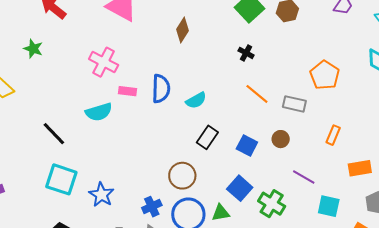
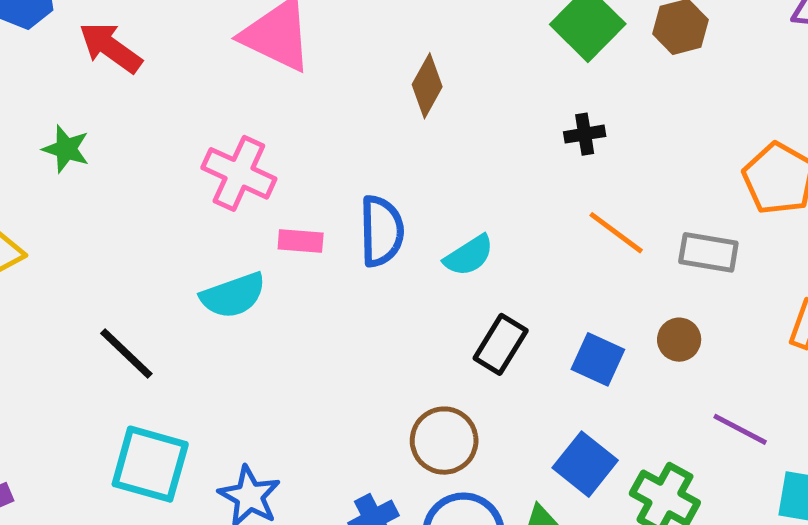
black cross: (246, 53) -> (585, 134), turned -35

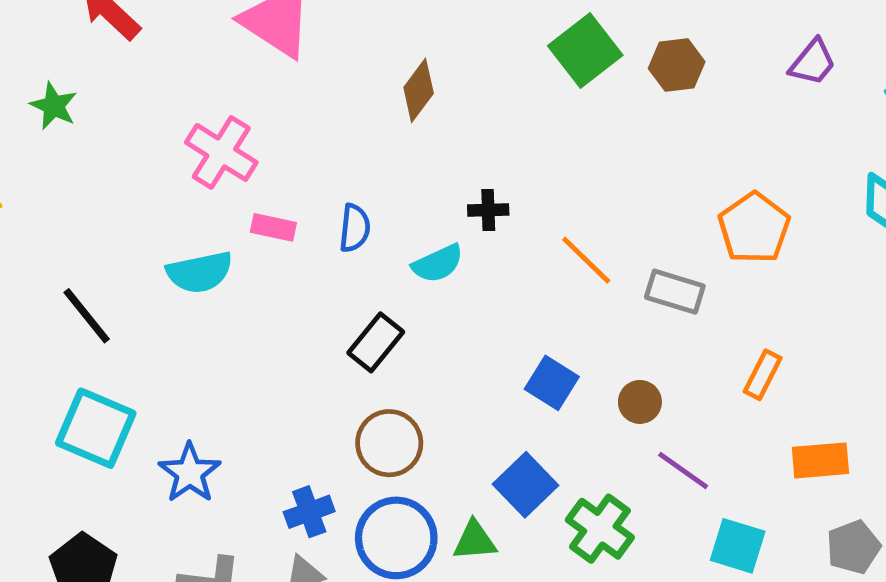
black cross: (585, 134) -> (488, 210), moved
blue semicircle: (382, 231) -> (355, 228), size x0.7
brown circle: (679, 340) -> (640, 402), moved
black rectangle: (501, 344) -> (376, 342), moved

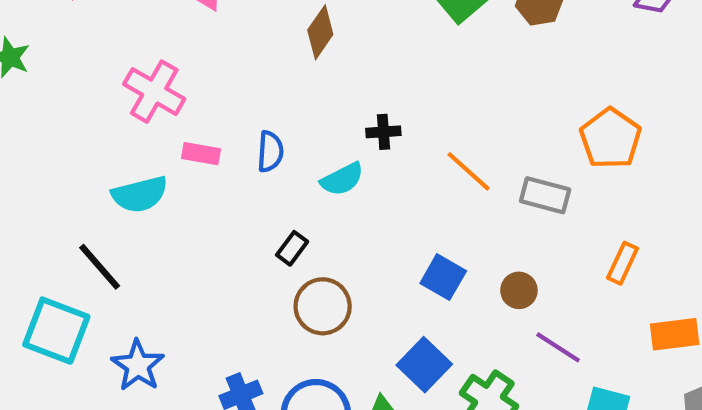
black line: (87, 316) -> (100, 267), moved
black rectangle: (376, 342) -> (292, 248), size x0.7
brown circle: (389, 443) -> (323, 306), moved

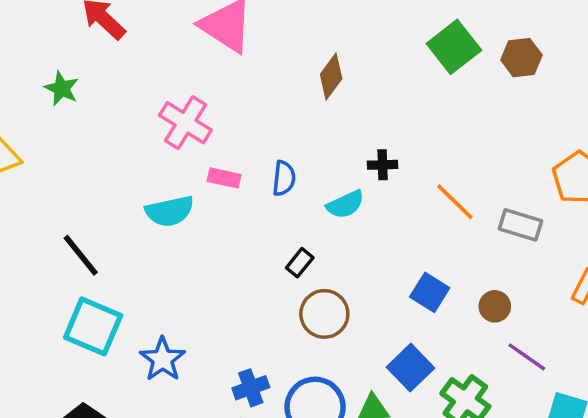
black line: (100, 267) -> (81, 255), moved

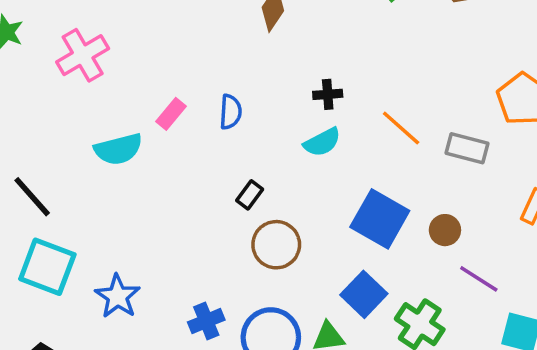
pink cross: (185, 123) -> (83, 55), moved, turned 30
pink rectangle: (224, 178) -> (171, 114), turned -60
cyan semicircle: (345, 204) -> (322, 142), moved
blue square: (430, 292) -> (380, 219), size x1.5

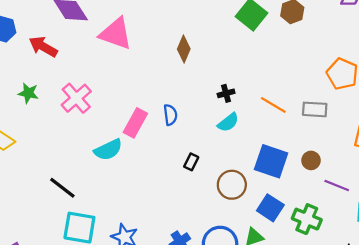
pink rectangle: (171, 114) -> (135, 123), size x1.5
brown circle: (276, 245) -> (232, 185), moved

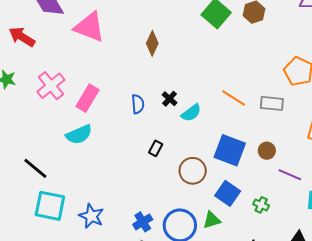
black cross: (226, 93) -> (170, 99), moved, turned -35
pink rectangle: (135, 123) -> (87, 98), moved
green cross: (307, 219) -> (261, 205), size x0.6

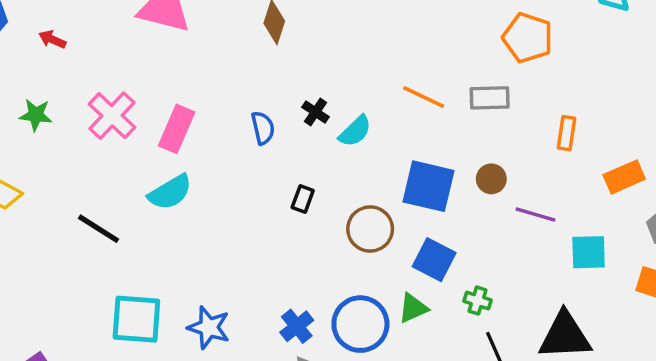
red arrow: (22, 37) -> (52, 39), size x0.6
black line: (35, 168) -> (98, 229), moved
green cross: (261, 205) -> (478, 301), moved

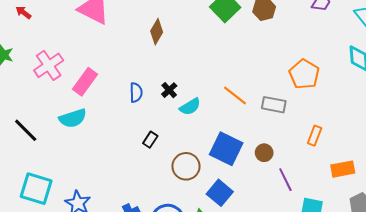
purple line: (535, 215) -> (285, 180), turned 35

